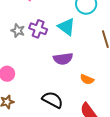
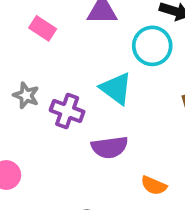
purple cross: (38, 29) -> (67, 111), moved

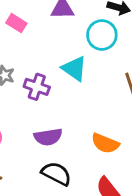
purple semicircle: (110, 147) -> (48, 137), moved
orange semicircle: (154, 185) -> (105, 143), size x1.4

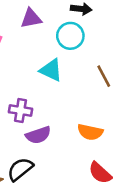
purple cross: (37, 87) -> (21, 110), moved
black semicircle: (56, 174) -> (20, 169), moved, turned -56

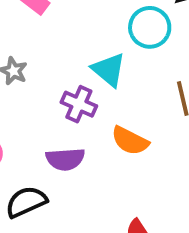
purple cross: (21, 110) -> (79, 104), moved
orange semicircle: (90, 132) -> (130, 141), moved

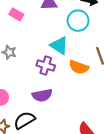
orange semicircle: (130, 141) -> (79, 67), moved

